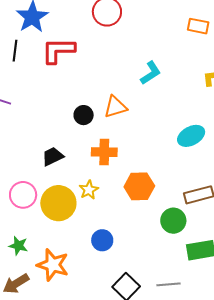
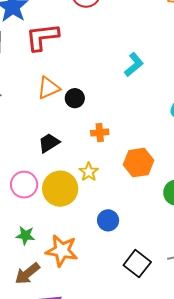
cyan L-shape: (151, 73) -> (134, 65), moved
orange triangle: (115, 107) -> (49, 88), moved
orange cross: (104, 152) -> (100, 133), size x0.7

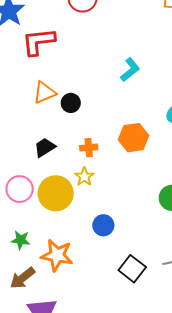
orange cross: (100, 133) -> (89, 148), moved
orange hexagon: (139, 163) -> (133, 138), moved

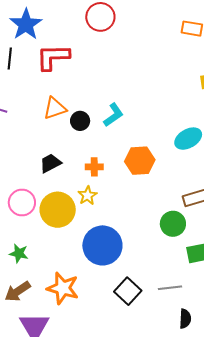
cyan L-shape: (130, 70) -> (113, 115), moved
blue circle: (103, 225) -> (102, 245), size x1.8
orange star: (57, 255) -> (63, 288), moved

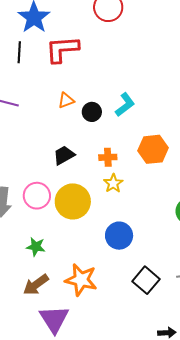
orange triangle: (55, 108) -> (66, 100), size x0.7
yellow star: (88, 195) -> (113, 183), moved
blue circle: (102, 245) -> (119, 236), size x0.7

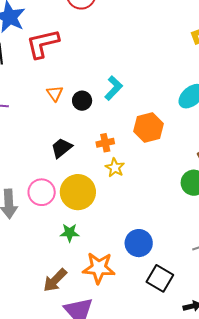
orange triangle: (66, 100) -> (55, 93), turned -36
blue circle: (119, 236) -> (139, 243), moved
green star: (36, 247) -> (70, 233), moved
black square: (146, 280) -> (160, 278), moved

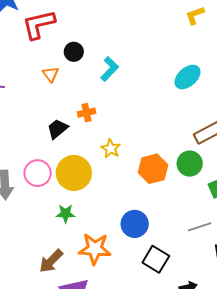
black circle: (82, 101) -> (74, 52), moved
orange hexagon: (149, 128) -> (153, 169), moved
orange cross: (105, 143) -> (86, 113), moved

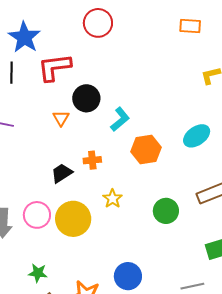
black circle: (74, 52) -> (86, 98), size x1.4
green circle: (190, 164) -> (166, 211), moved
orange hexagon: (153, 169) -> (146, 149), moved
green star: (65, 214) -> (38, 273), moved

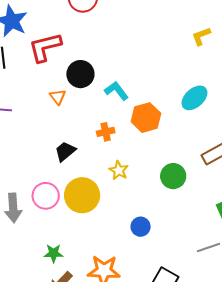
cyan L-shape: (120, 119) -> (116, 91), turned -80
orange cross: (92, 160) -> (106, 132), moved
blue circle: (128, 276) -> (141, 227), moved, size x0.7

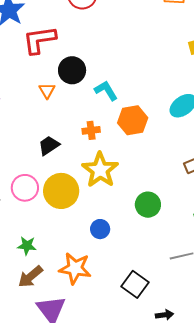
yellow star: (119, 170) -> (100, 170), size x1.8
green circle: (173, 176) -> (148, 205), moved
blue circle: (141, 227) -> (100, 229), moved

